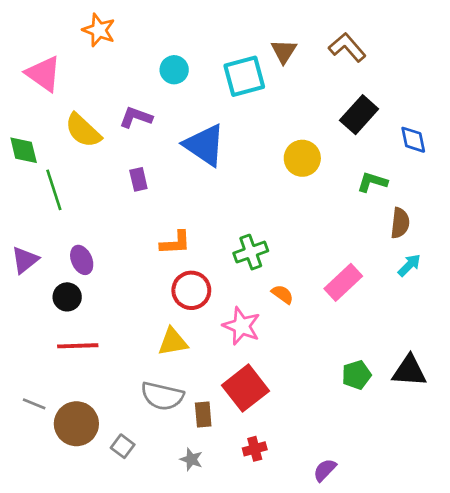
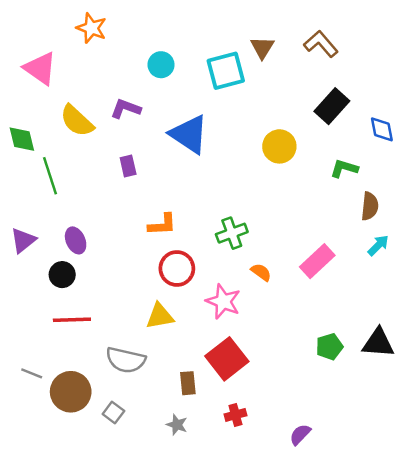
gray semicircle: (162, 396) -> (126, 360), moved

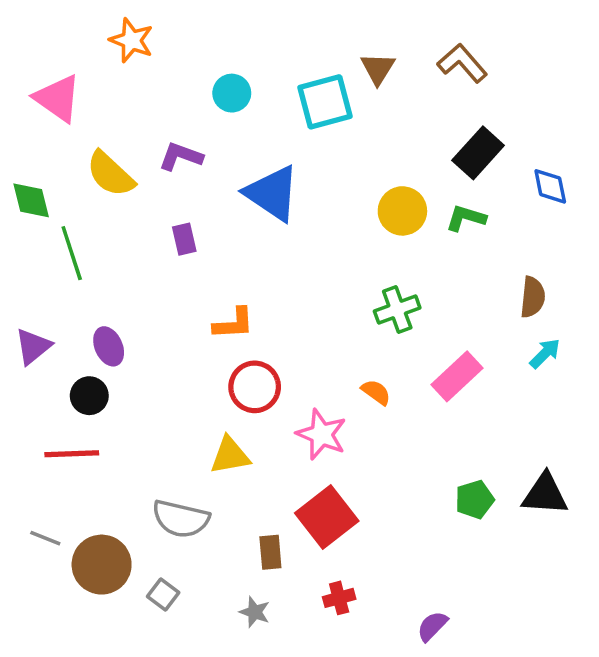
green L-shape: (344, 168) -> (466, 218), moved
green cross: (232, 233) -> (397, 309), moved
red line: (72, 320) -> (72, 454), moved

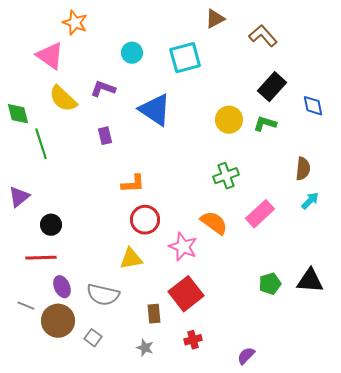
brown triangle: (378, 68) -> (215, 19), moved, turned 30
pink triangle: (58, 98) -> (50, 56), moved
purple ellipse: (109, 346) -> (62, 287), moved
orange semicircle: (376, 392) -> (214, 223), size x1.6

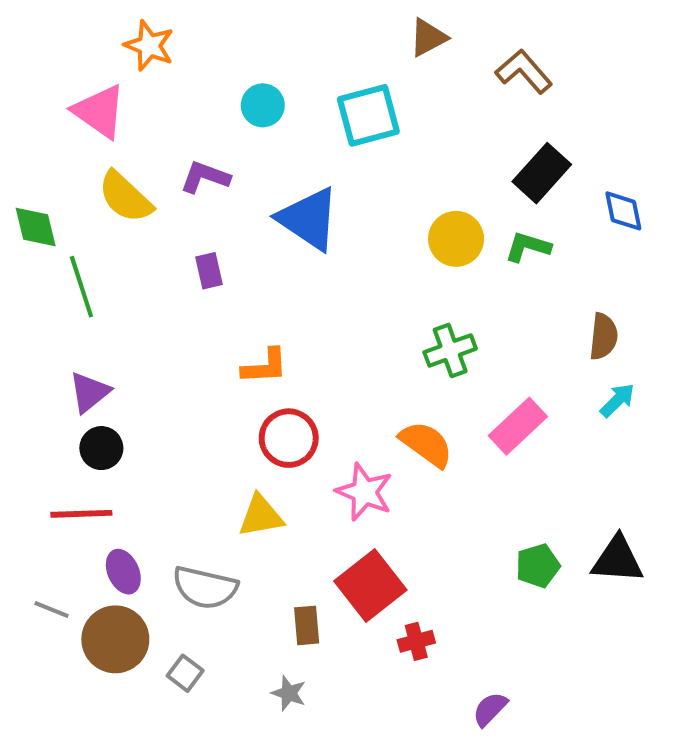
purple triangle: (19, 197) -> (89, 392), moved
red cross: (193, 340) -> (416, 641), moved

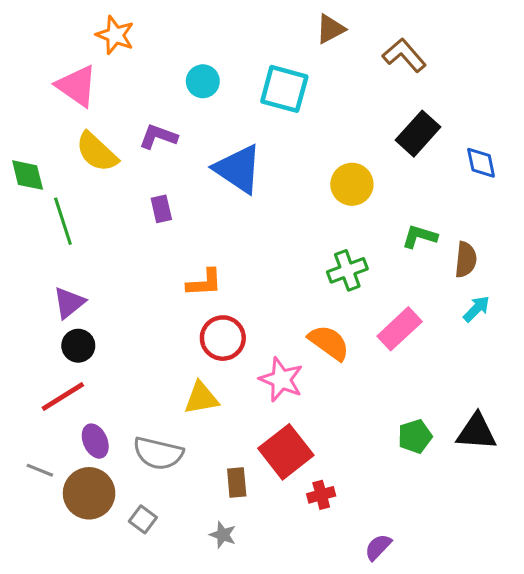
cyan square: (368, 115) -> (284, 89), turned 30
green L-shape: (528, 247) -> (420, 237), moved
red line: (81, 514) -> (63, 396), turned -30

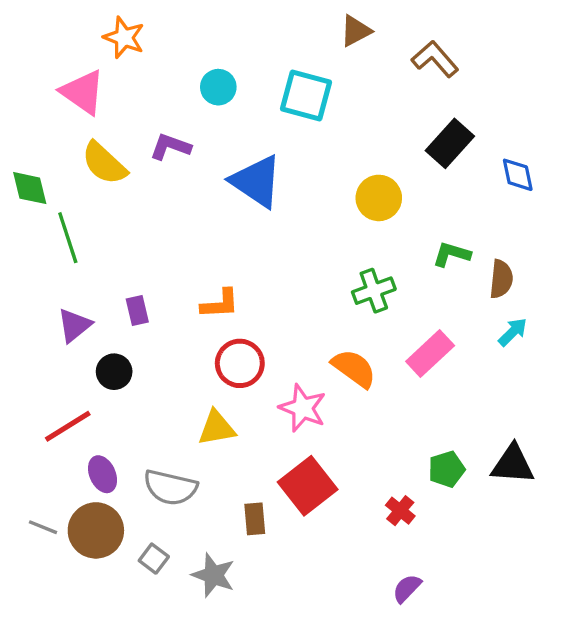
purple rectangle: (161, 209) -> (137, 310), moved
black circle: (78, 346) -> (114, 372), moved
gray line: (40, 470) -> (43, 527), moved
red cross: (321, 495) -> (400, 511), moved, turned -36
gray star: (223, 535) -> (213, 575), moved, size x1.5

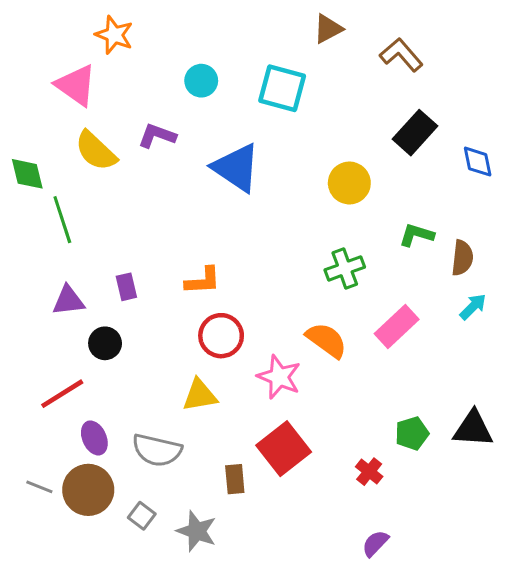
purple triangle: (74, 325) -> (68, 301), turned 32

